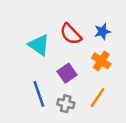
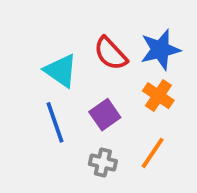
blue star: (102, 32) -> (160, 50), size x1.5
blue line: (39, 94) -> (55, 122), moved

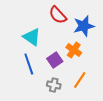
red semicircle: (111, 53) -> (58, 15), moved
orange cross: (158, 96) -> (74, 50), moved

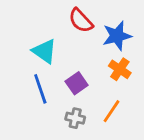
orange cross: (74, 50) -> (120, 69), moved

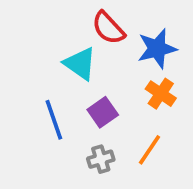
cyan triangle: (44, 51) -> (80, 64), moved
gray cross: (75, 118) -> (101, 159), turned -30

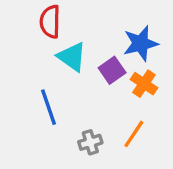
red semicircle: (108, 28) -> (50, 22), moved, turned 44
purple square: (103, 112) -> (112, 70), moved

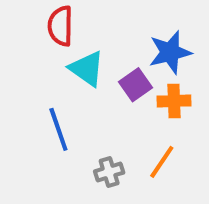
orange cross: (144, 84) -> (174, 101), turned -36

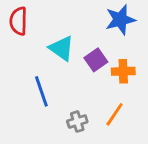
red semicircle: (60, 26) -> (18, 21), moved
blue star: (170, 52) -> (120, 20), moved

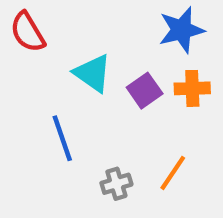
red semicircle: (18, 21) -> (28, 32), turned -32
orange cross: (123, 71) -> (192, 88), moved

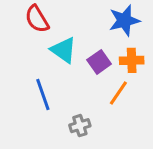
red semicircle: (28, 32) -> (37, 19), moved
orange line: (173, 173) -> (118, 93), moved

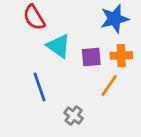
purple square: (99, 62) -> (91, 57), turned 30
gray cross: (80, 126) -> (74, 116), turned -36

